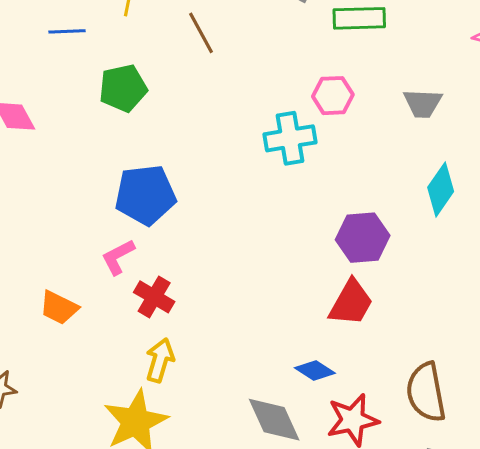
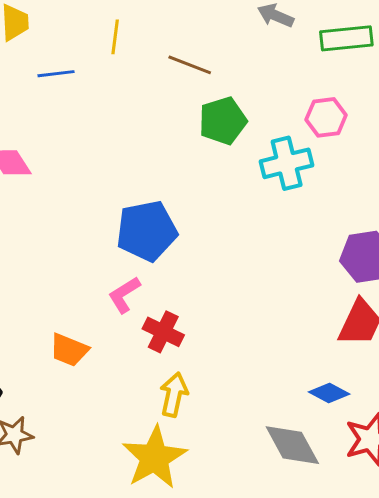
brown line: (201, 33) -> (190, 65), turned -36
green pentagon: (123, 88) -> (223, 121), moved

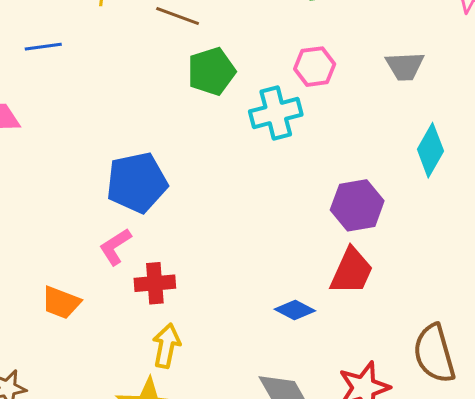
blue line: (56, 74) -> (43, 47), moved
red cross: (163, 332) -> (155, 283), turned -30
blue diamond: (329, 393) -> (295, 310), moved

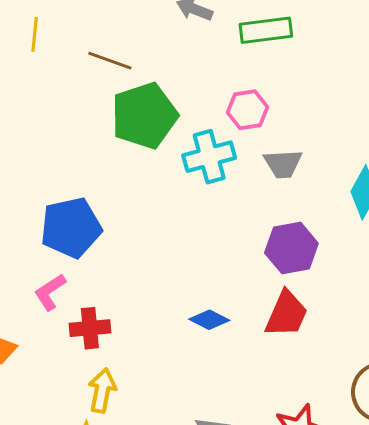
gray trapezoid: (405, 66) -> (283, 164), moved
green pentagon: (211, 71) -> (144, 116), size x1.4
blue diamond: (295, 310) -> (209, 320), moved

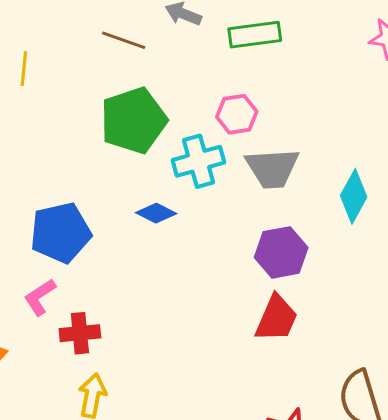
yellow line: (35, 34) -> (24, 69), moved
brown line: (110, 61) -> (124, 40), moved
gray trapezoid: (283, 164) -> (272, 168), size x1.4
blue diamond: (209, 320) -> (156, 213), moved

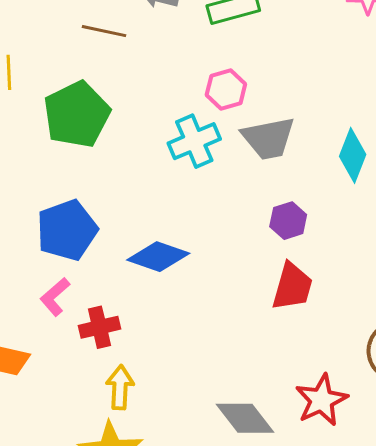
green pentagon: (134, 121) -> (77, 114), moved
blue diamond: (156, 213) -> (158, 257), moved, size x1.5
purple hexagon: (281, 252) -> (288, 221), size x0.7

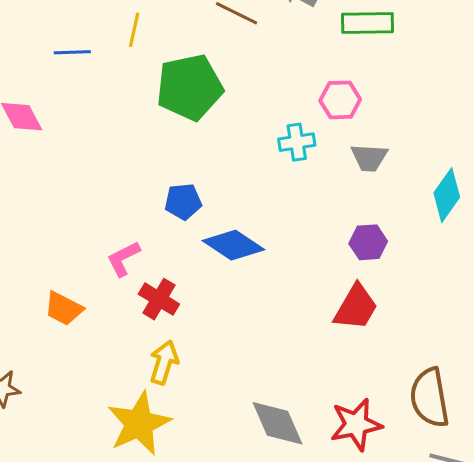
gray trapezoid: (268, 138) -> (369, 158), size x0.7
cyan cross: (194, 141) -> (297, 142), size x0.7
blue pentagon: (67, 230) -> (183, 202), moved, size x0.6
red cross: (99, 327) -> (159, 299), turned 30

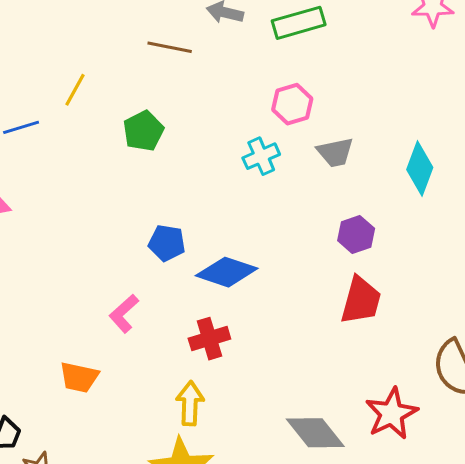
yellow line: (134, 30) -> (75, 90), turned 32
green pentagon: (189, 87) -> (143, 131), size x0.6
blue pentagon: (183, 202) -> (167, 243), turned 30
red cross: (159, 299) -> (209, 339), moved, turned -33

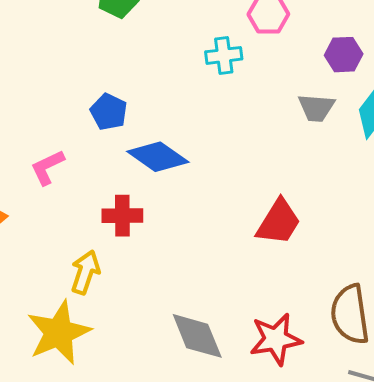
gray trapezoid: (335, 152) -> (316, 108), moved
purple hexagon: (356, 234) -> (344, 55), moved

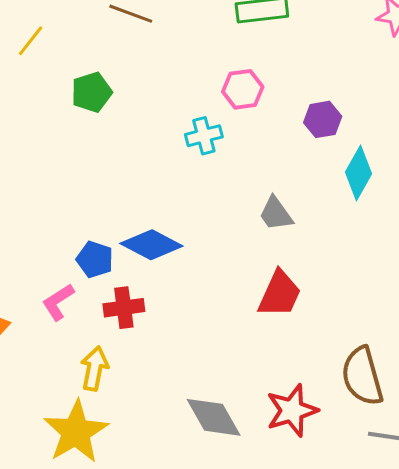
gray trapezoid: (316, 108) -> (276, 214), moved, turned 57
blue pentagon: (109, 112) -> (95, 259), moved
pink L-shape: (47, 167) -> (58, 302), moved

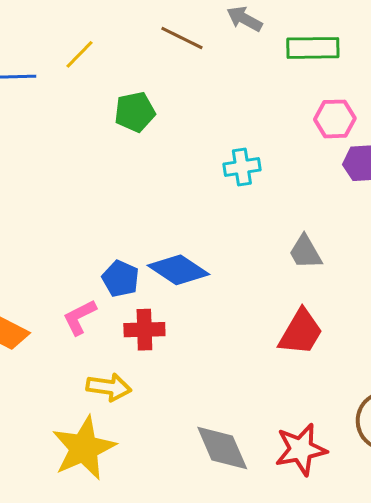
pink hexagon: (243, 89) -> (335, 119), moved
yellow arrow: (94, 369) -> (109, 387), turned 81

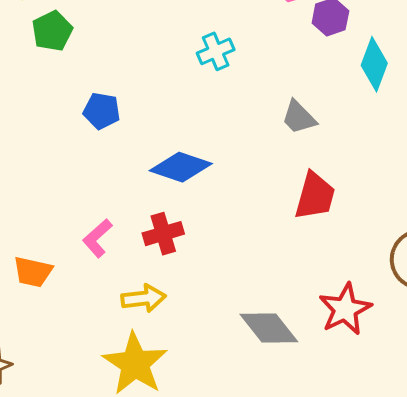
green pentagon: (135, 112) -> (52, 31), moved
blue pentagon: (121, 279) -> (102, 111), moved

